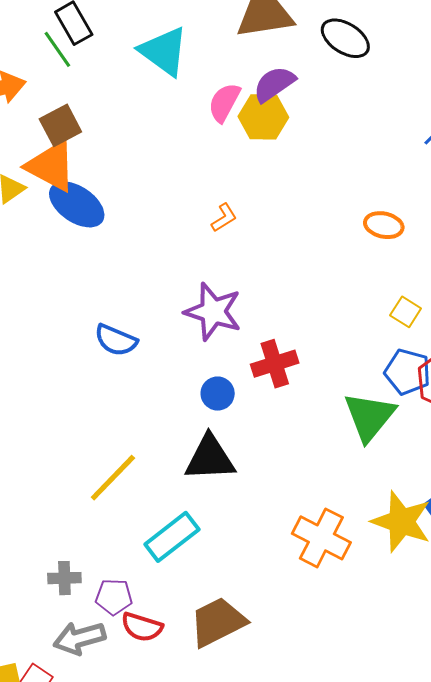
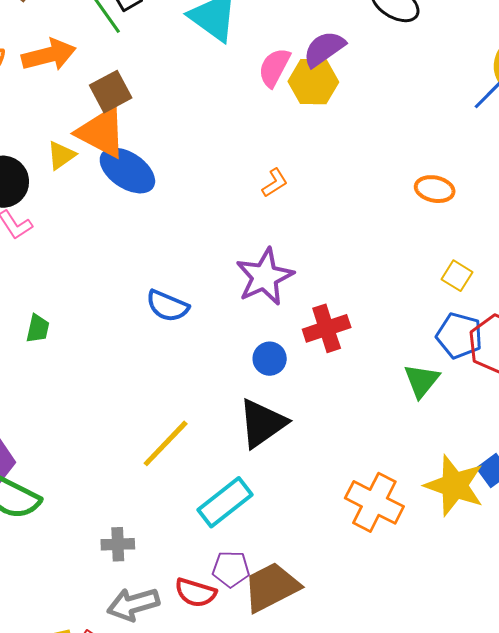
purple star: (213, 312) -> (265, 277), turned 30
green triangle: (369, 416) -> (422, 381), size x0.7
black triangle: (210, 458) -> (262, 423), turned -32
purple pentagon: (114, 597) -> (231, 569), moved

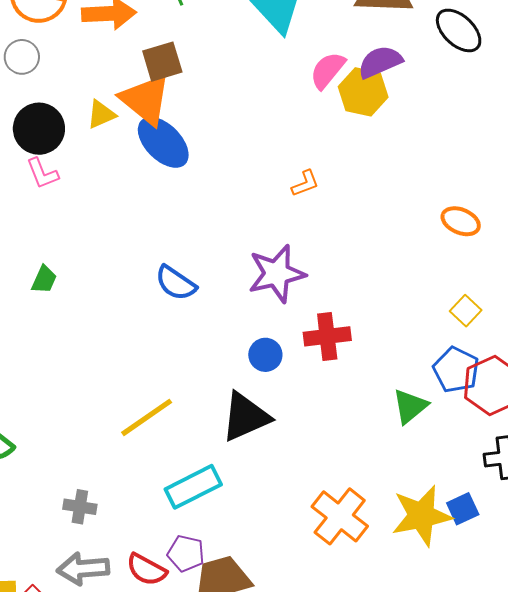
yellow star: (454, 485) -> (421, 516), turned 30

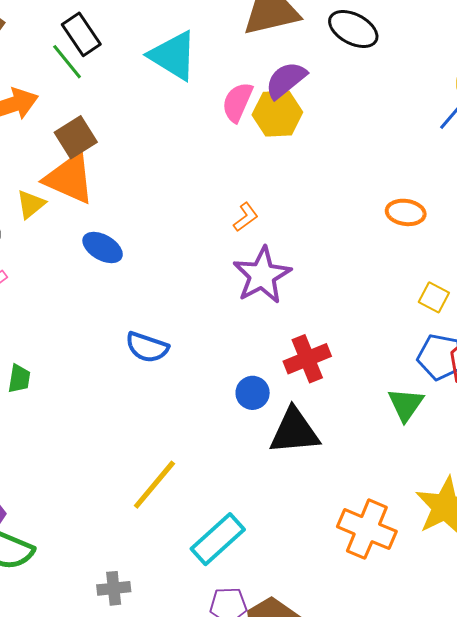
blue ellipse: (163, 142) -> (103, 248), moved, size x0.7
purple star: (277, 274) -> (262, 275), moved
black triangle: (245, 417) -> (294, 431), moved, turned 34

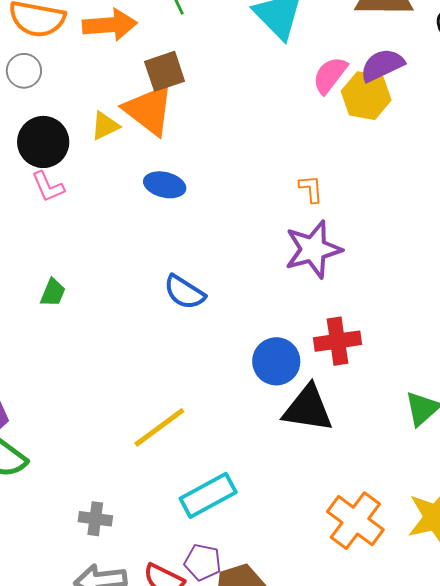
orange L-shape: (246, 217) -> (311, 189), turned -72
blue ellipse: (103, 248) -> (165, 185), turned -30
blue circle: (253, 393) -> (276, 361), size x1.4

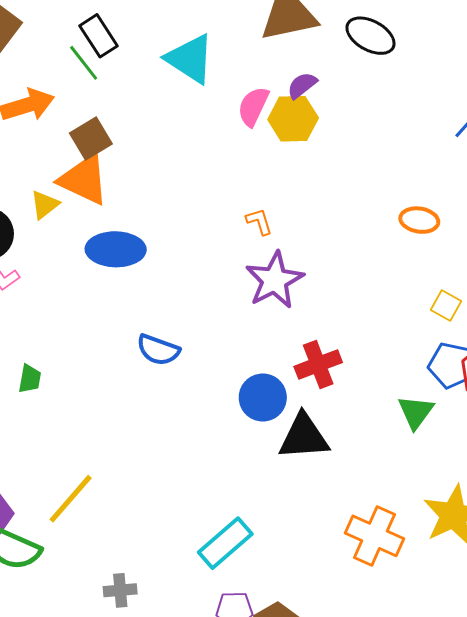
purple semicircle: (382, 65) -> (302, 85), size x0.7
blue ellipse: (165, 185) -> (116, 249), size x1.4
yellow line: (159, 427) -> (71, 499), moved

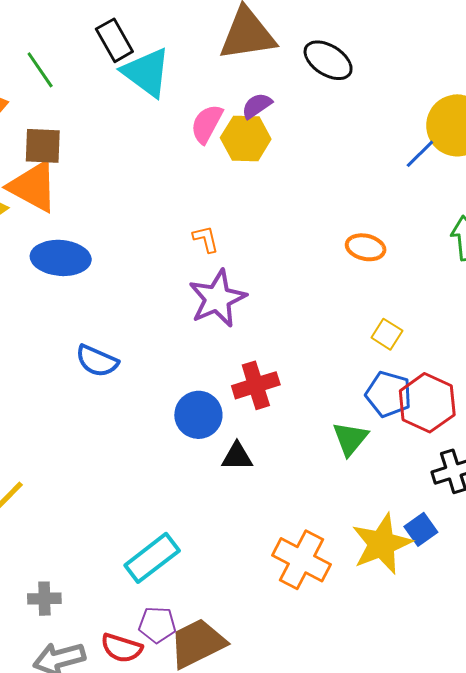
black rectangle: (98, 36) -> (114, 40), moved
brown square: (91, 138) -> (43, 146), turned 30
black triangle: (304, 437) -> (237, 457), size x0.6

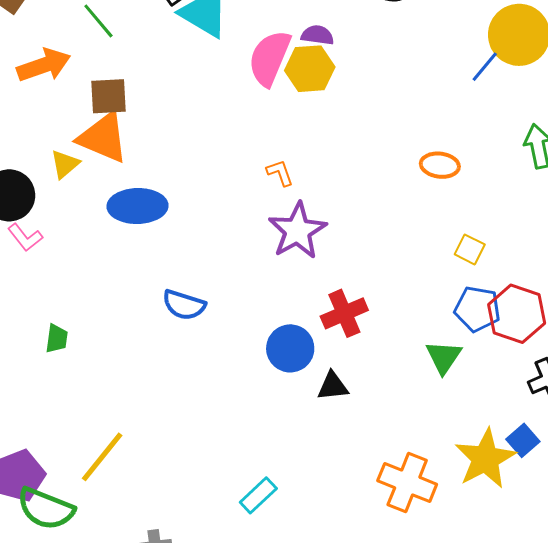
purple semicircle: (257, 106) -> (317, 35), turned 48
pink semicircle: (207, 124) -> (270, 58), size x1.4
cyan rectangle: (152, 558) -> (258, 495), size x0.7

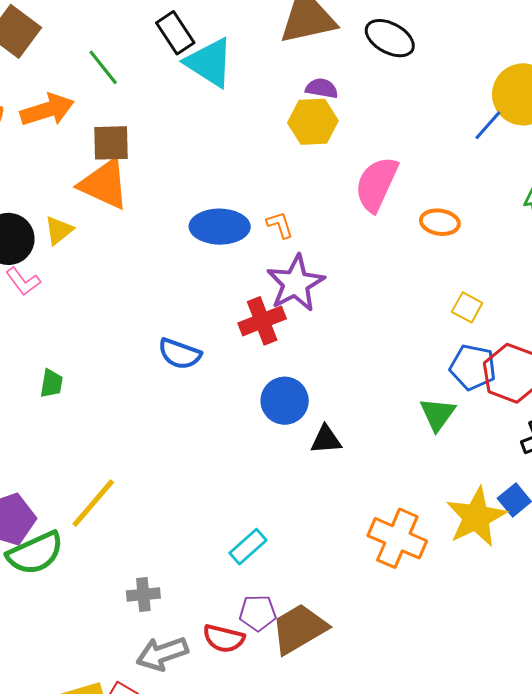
pink semicircle: (270, 58) -> (376, 184), moved
yellow triangle: (65, 164) -> (59, 230), moved
blue ellipse: (137, 206) -> (220, 227), moved
red cross: (344, 313) -> (262, 321), moved
green semicircle: (46, 509) -> (35, 553), turned -48

